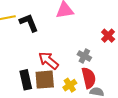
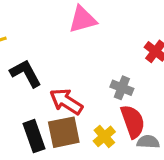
black L-shape: (29, 23) -> (26, 73), moved

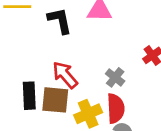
black L-shape: (26, 73) -> (60, 21), moved
yellow cross: (104, 136) -> (88, 114), size x1.4

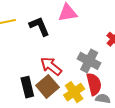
gray cross: (115, 77) -> (89, 61), size x1.5
brown square: (55, 100) -> (47, 86), turned -35

